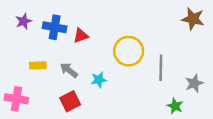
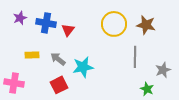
brown star: (193, 19) -> (146, 25), moved
red triangle: (81, 36) -> (68, 30), turned -32
yellow circle: (129, 51) -> (114, 24), moved
cyan star: (99, 80) -> (83, 67), size x1.5

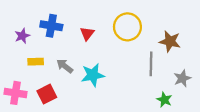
purple star: (20, 18) -> (22, 36), moved
brown star: (146, 25) -> (170, 41), moved
red triangle: (68, 30) -> (87, 34), moved
red square: (59, 85) -> (47, 94), moved

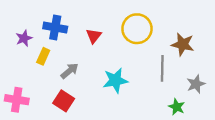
yellow rectangle: (36, 62) -> (43, 56), moved, turned -64
gray arrow: (65, 66) -> (70, 71), turned 102
cyan star: (93, 75) -> (115, 80), moved
red square: (47, 94) -> (64, 101), moved, turned -30

